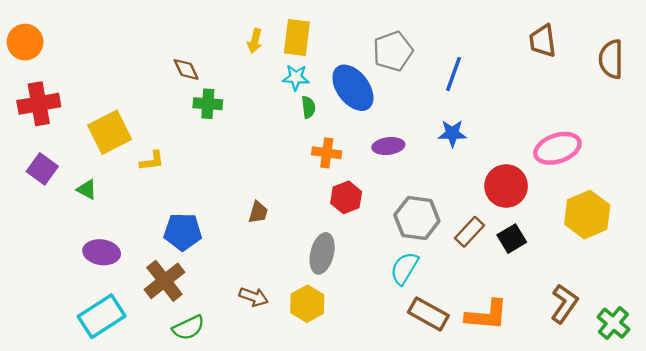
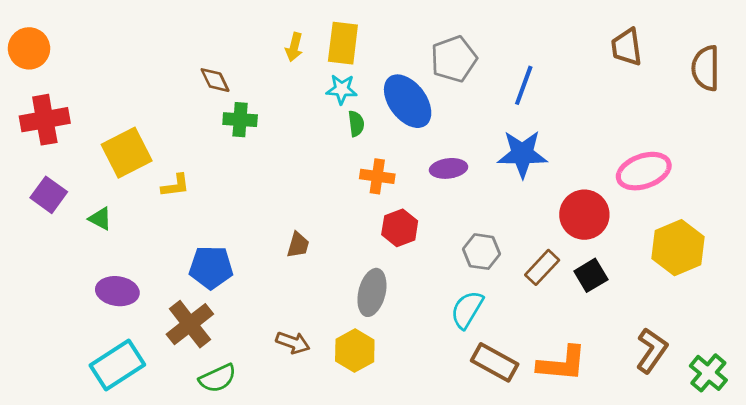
blue star: (452, 133) -> (522, 154), size x1.5
gray hexagon: (417, 218) -> (481, 252), size x0.7

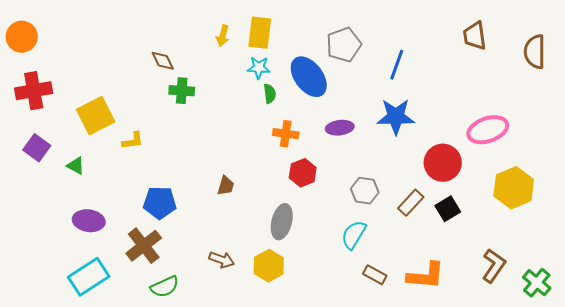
brown rectangle: (495, 362) -> (375, 275), size x0.7

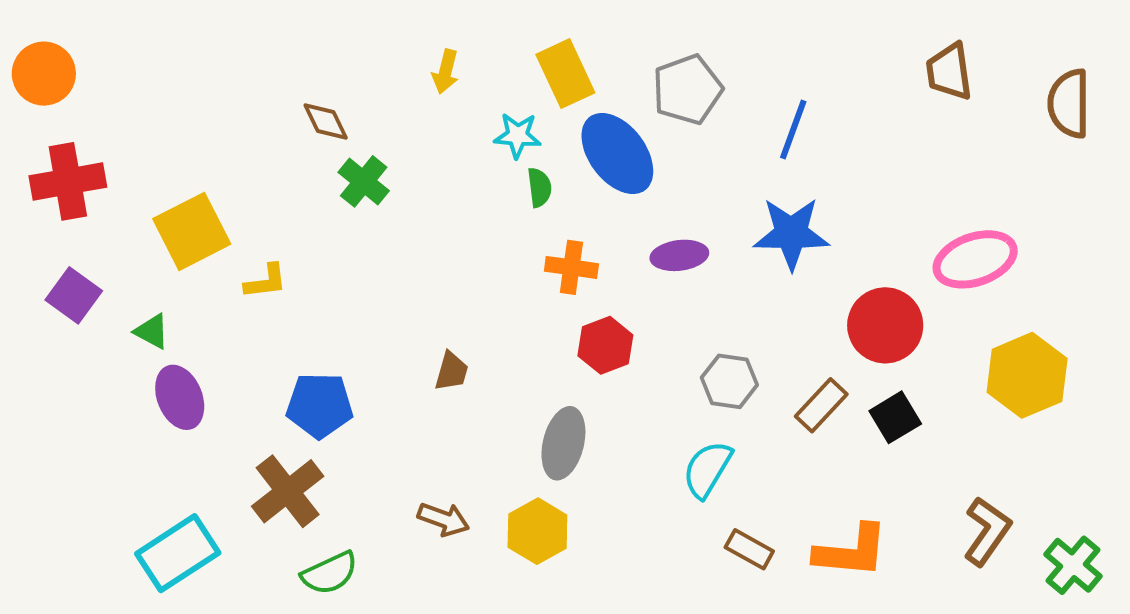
yellow rectangle: (260, 33) -> (565, 74), moved, turned -32
green cross: (182, 91) -> (364, 181), turned 35
purple ellipse: (89, 221) -> (180, 397), moved, turned 60

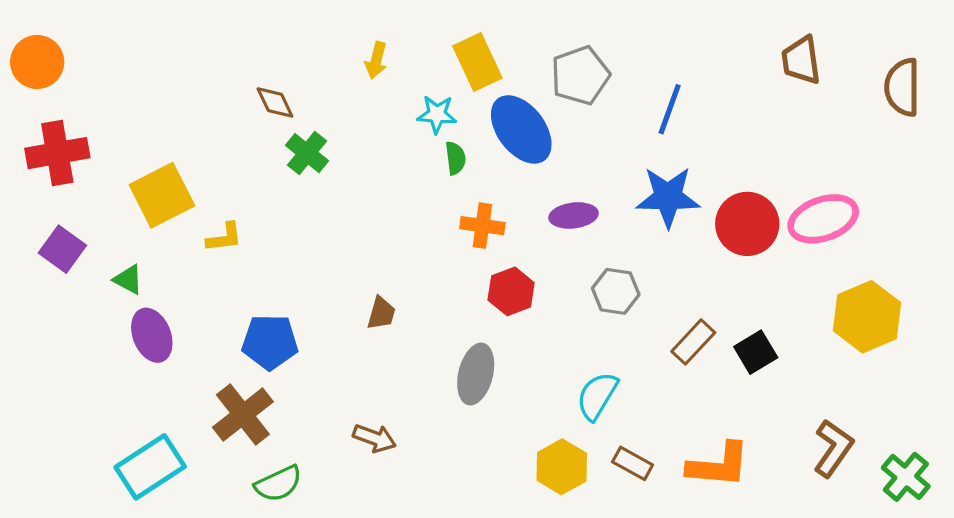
red circle: (885, 325) -> (747, 224), moved
gray hexagon: (729, 381) -> (616, 291), moved
yellow hexagon: (537, 531) -> (562, 467), moved

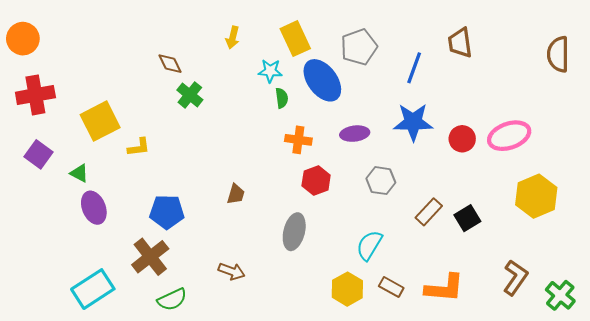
brown trapezoid: (801, 60) -> (460, 43), moved
red circle: (747, 224) -> (462, 139), size x0.7

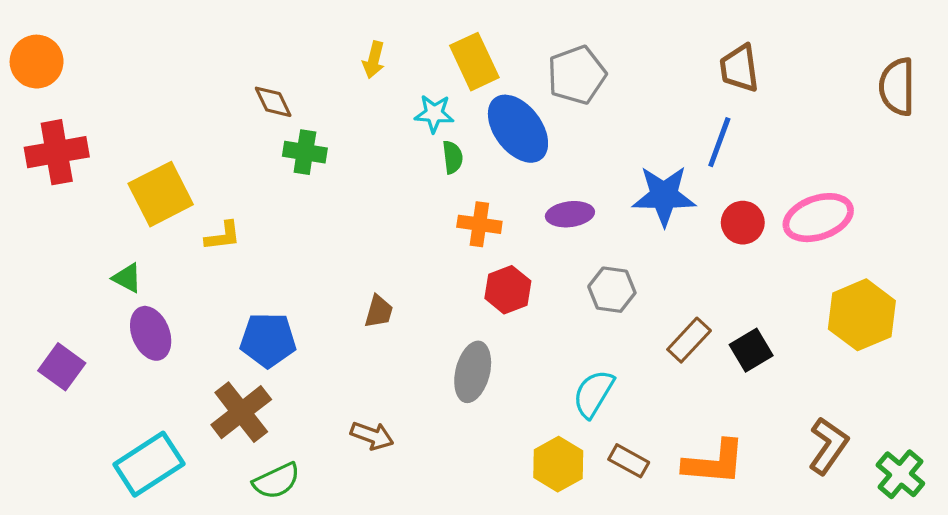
blue line: (414, 68) -> (719, 142), moved
green cross: (190, 95) -> (305, 152), turned -30
purple square: (39, 154) -> (62, 367), moved

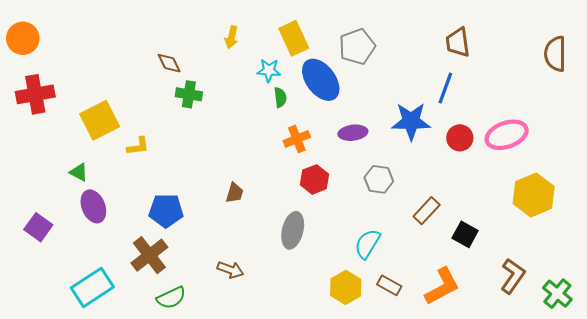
orange cross: (479, 224) -> (297, 139), turned -30
black square: (751, 350) -> (465, 234), moved, turned -30
orange L-shape: (714, 462) -> (442, 286), turned -33

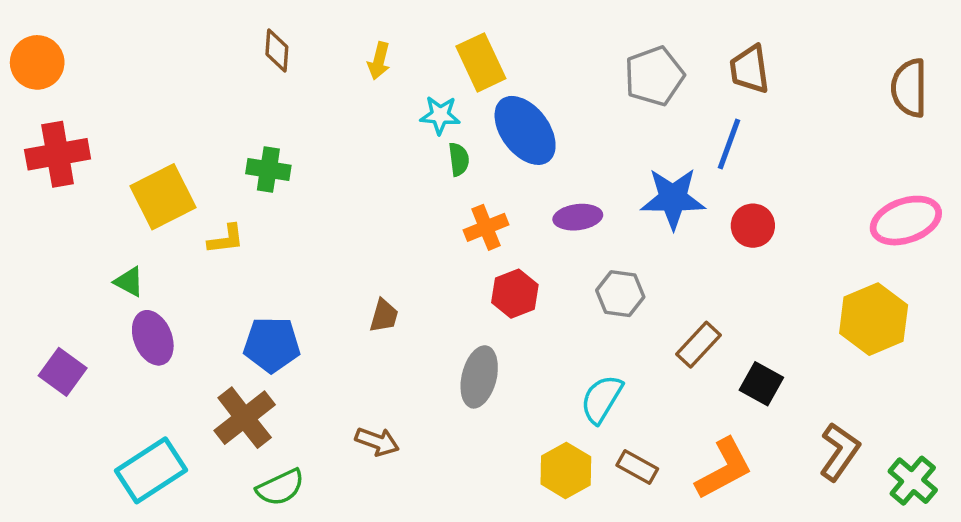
gray pentagon: (357, 47) -> (654, 76), moved
brown diamond: (169, 63) -> (277, 51), moved, turned 30
green cross: (189, 94) -> (268, 170), moved
pink ellipse: (507, 135) -> (906, 221), moved

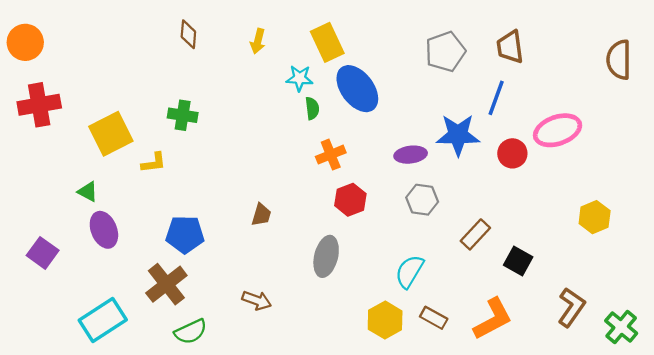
purple ellipse: (578, 217) -> (411, 155), moved
pink ellipse: (906, 221) -> (558, 130), moved
yellow hexagon: (874, 319) -> (595, 217), size x0.7

